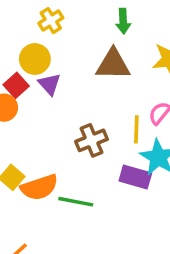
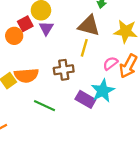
yellow line: (136, 129) -> (84, 48), moved
orange semicircle: (39, 187) -> (26, 75), moved

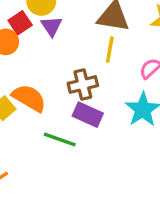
orange semicircle: (26, 75) -> (29, 98), turned -140
purple rectangle: (85, 99) -> (88, 115), moved

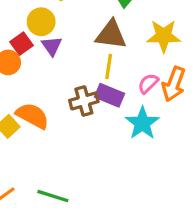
purple rectangle: (88, 115) -> (110, 95), moved
green line: (60, 140) -> (53, 196), moved

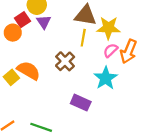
yellow star: (164, 36) -> (108, 28), moved
purple rectangle: (110, 95) -> (81, 103), moved
brown cross: (84, 101) -> (65, 61), turned -30

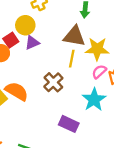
purple triangle: (44, 22) -> (32, 43), turned 40

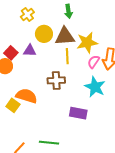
yellow circle: (25, 25) -> (44, 34), moved
purple triangle: (32, 43) -> (30, 51), turned 40
brown cross: (53, 82) -> (56, 80), turned -36

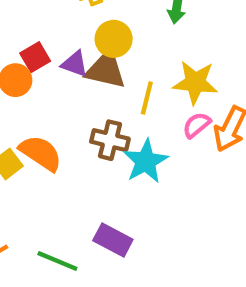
brown triangle: (65, 36) -> (106, 70), moved
cyan star: (95, 87) -> (146, 161), moved
purple rectangle: (78, 113) -> (113, 240), moved

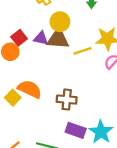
yellow line: (147, 98) -> (83, 51), turned 66
brown cross: (110, 140) -> (67, 100), moved
cyan star: (146, 161) -> (101, 132), moved

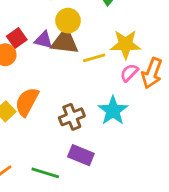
orange semicircle: (30, 89) -> (27, 102), turned -90
brown cross: (67, 100) -> (72, 117), turned -30
cyan star: (101, 132) -> (113, 111), moved

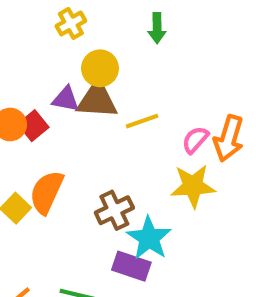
red square: (17, 38) -> (33, 126), moved
yellow star: (126, 44) -> (193, 186), moved
cyan star: (113, 111) -> (149, 238), moved

